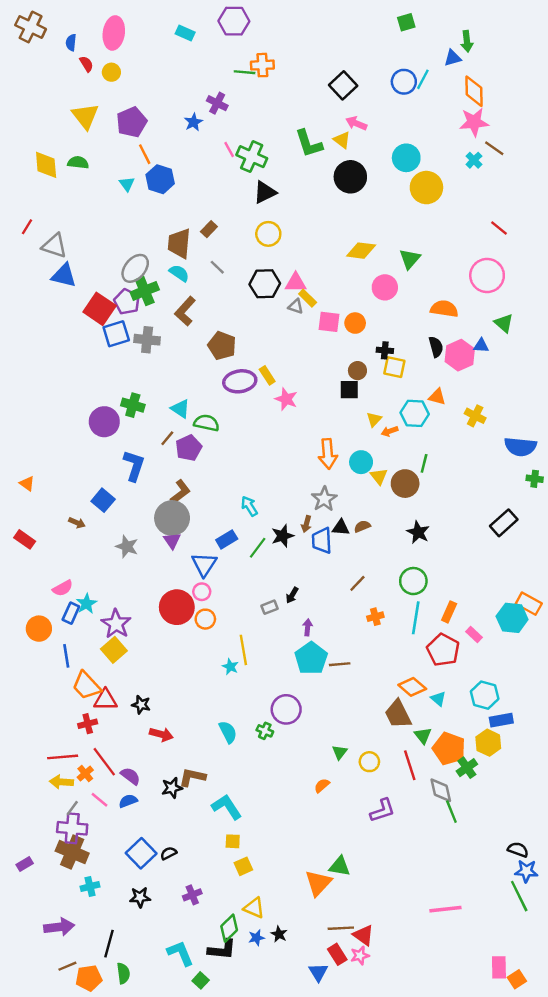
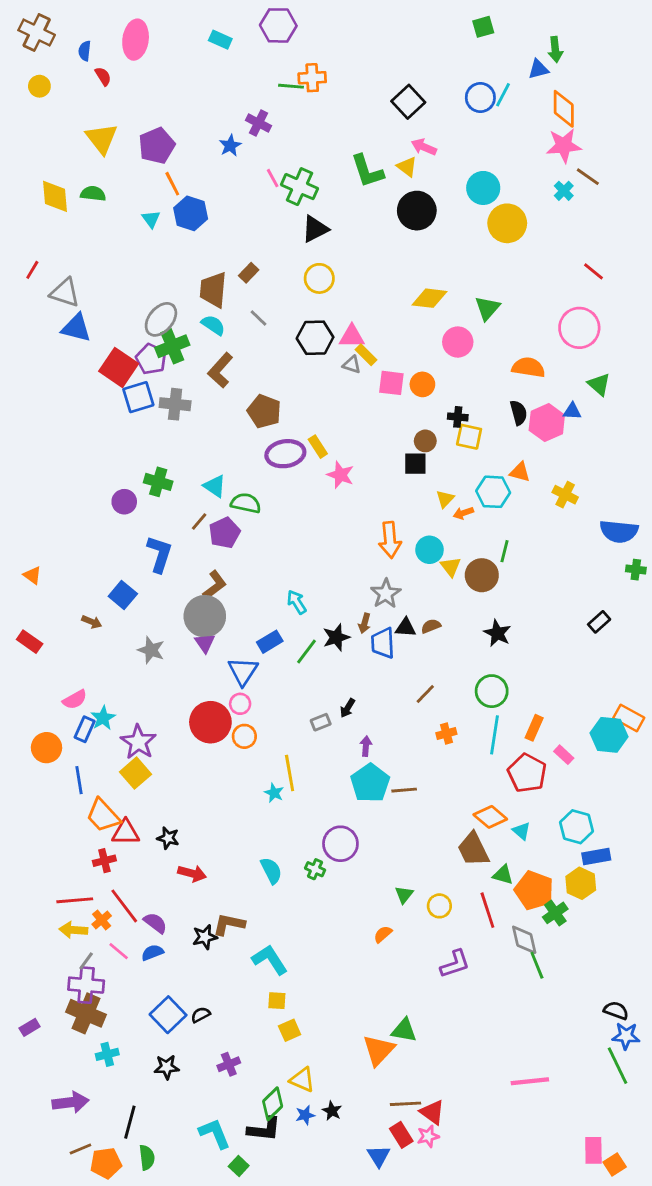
yellow circle: (111, 72) -> (39, 86), moved
purple circle: (104, 422) -> (124, 502), size x0.7
black rectangle: (504, 523) -> (599, 622), size x0.7
green triangle: (423, 736) -> (503, 875), turned -36

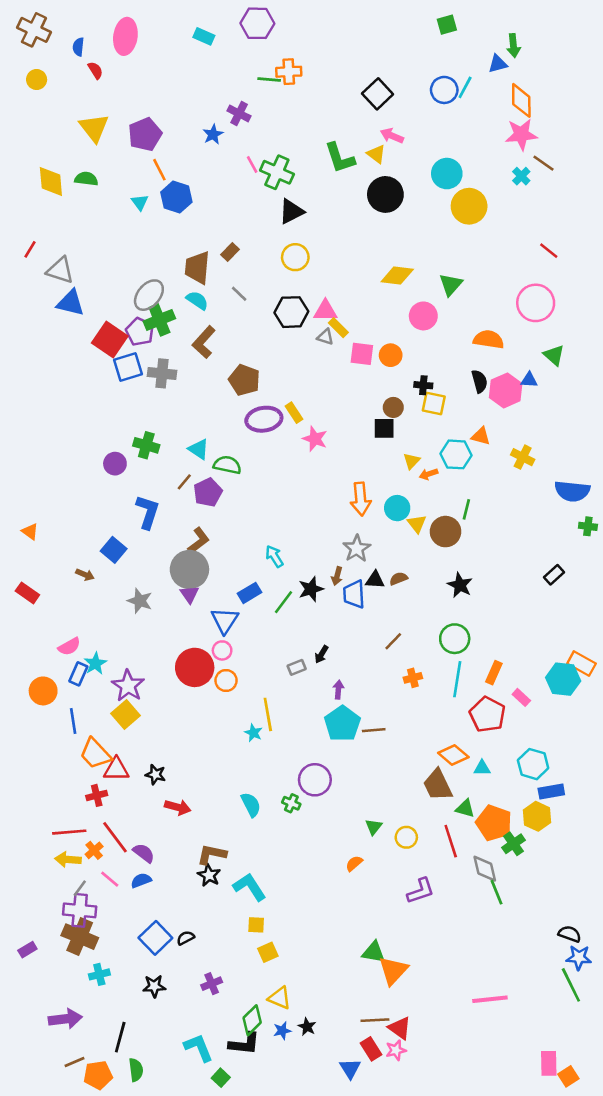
cyan triangle: (521, 831) -> (482, 768), turned -42
black star: (205, 937) -> (209, 875), moved, turned -30
orange triangle: (379, 1050) -> (393, 971), moved

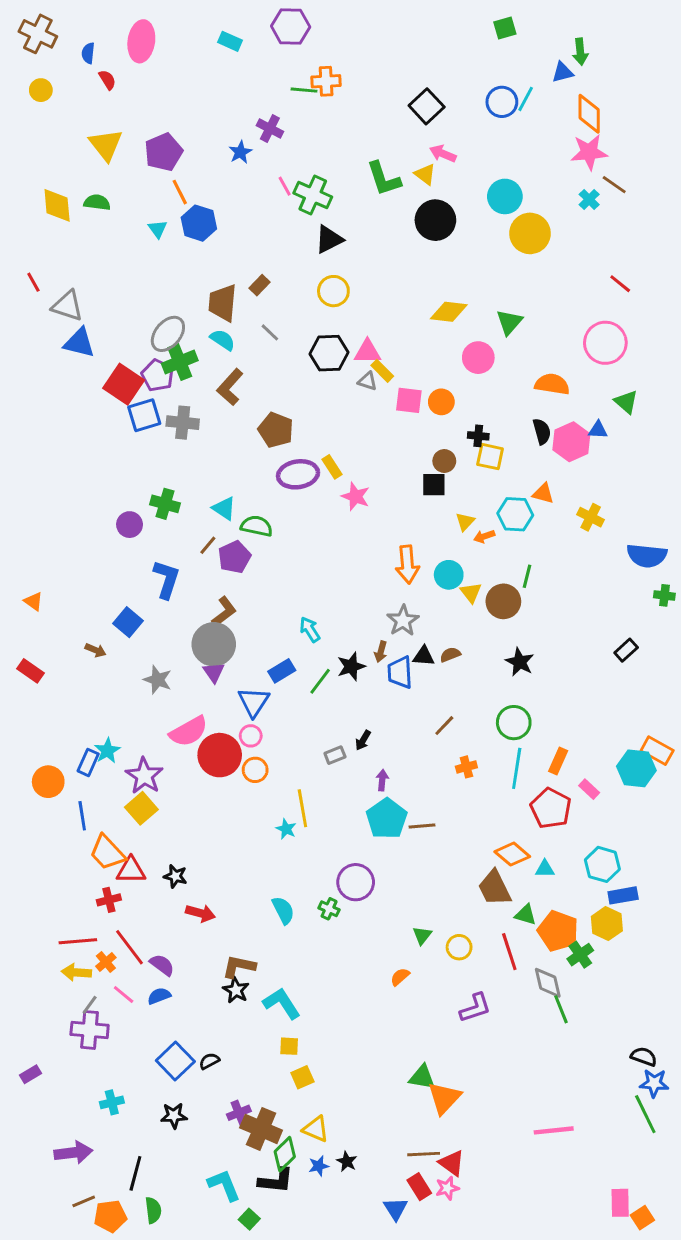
red line: (30, 249) -> (33, 282), turned -60
pink semicircle: (69, 647) -> (189, 731), moved, size x1.5
brown cross: (80, 937) -> (261, 1129), moved

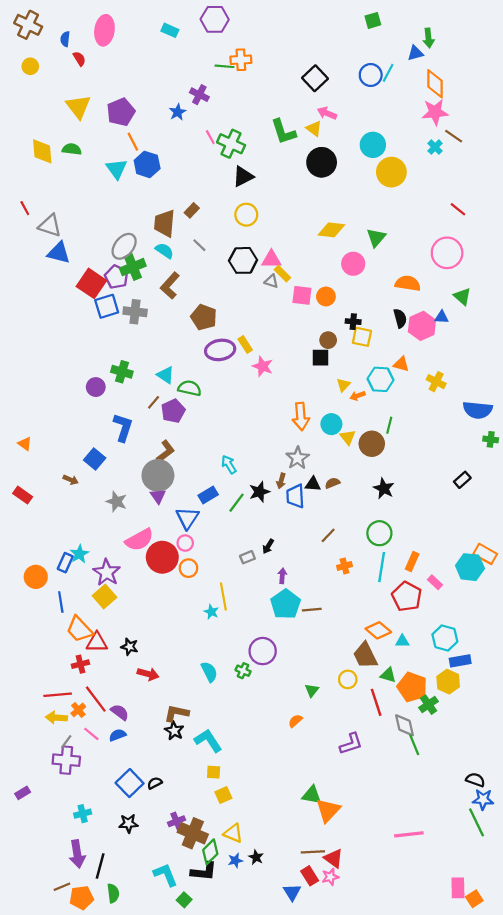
cyan triangle: (158, 229) -> (116, 169), size x1.5
yellow circle: (459, 947) -> (348, 679), moved
purple arrow: (73, 1153) -> (77, 854), moved, turned 88

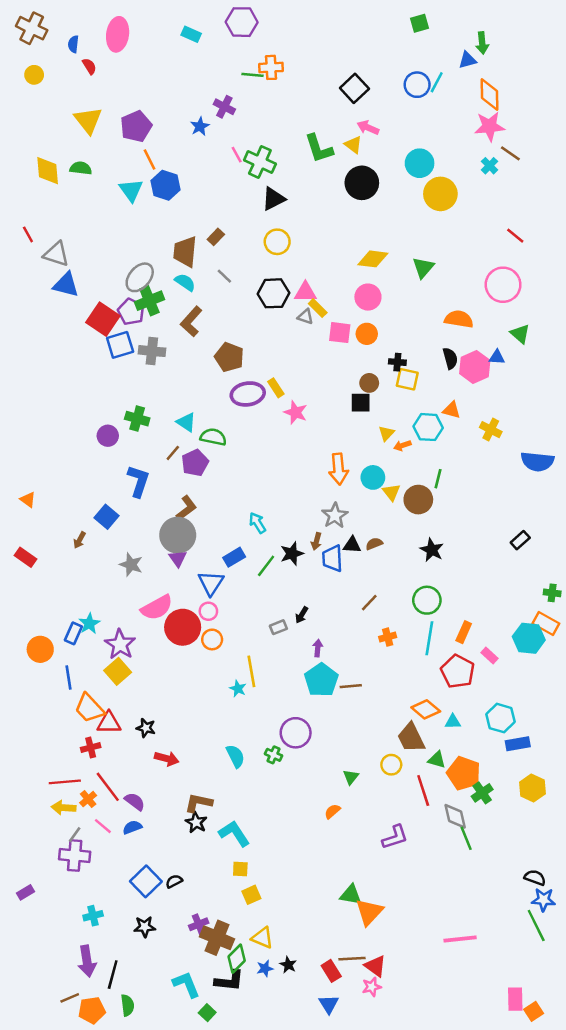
pink circle: (353, 264) -> (368, 297), moved
green cross: (491, 439) -> (552, 593), moved
brown arrow: (71, 480) -> (80, 540), turned 96
yellow hexagon: (448, 682) -> (532, 788), moved
red rectangle: (310, 876) -> (331, 971), moved

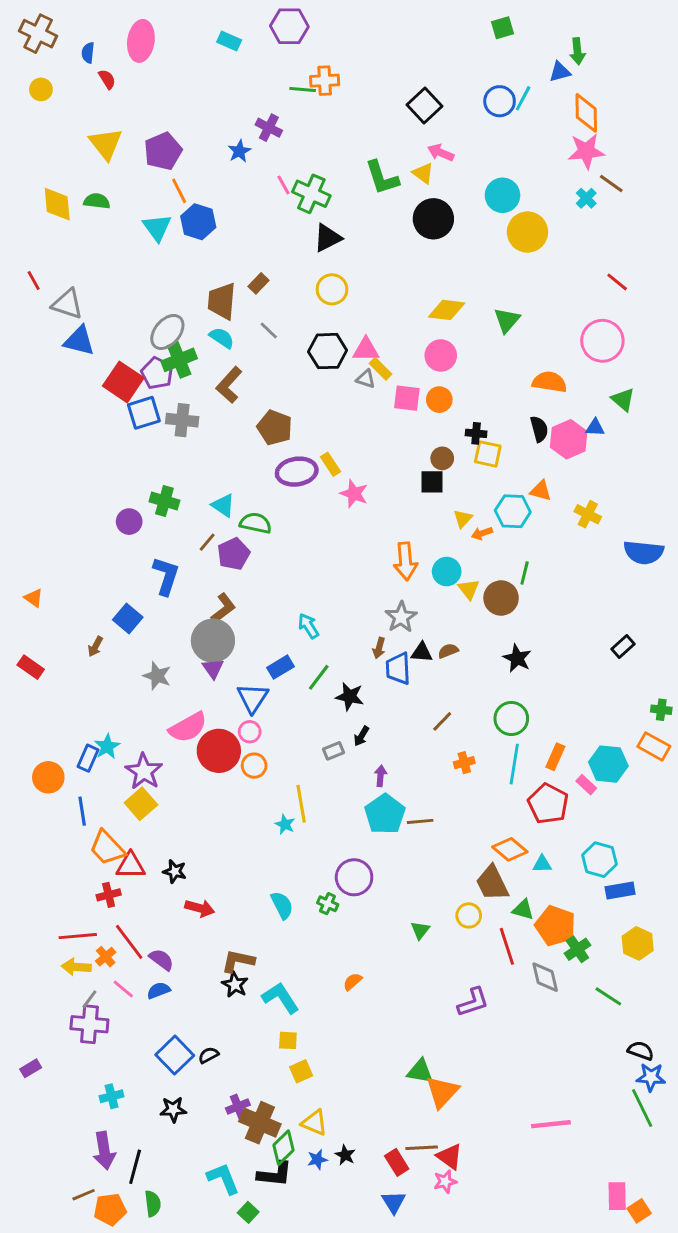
black star: (292, 554) -> (350, 696), moved, turned 30
cyan hexagon: (529, 638) -> (608, 764), moved
orange semicircle: (332, 811) -> (353, 982), moved
green line: (466, 838) -> (608, 996), moved, turned -35

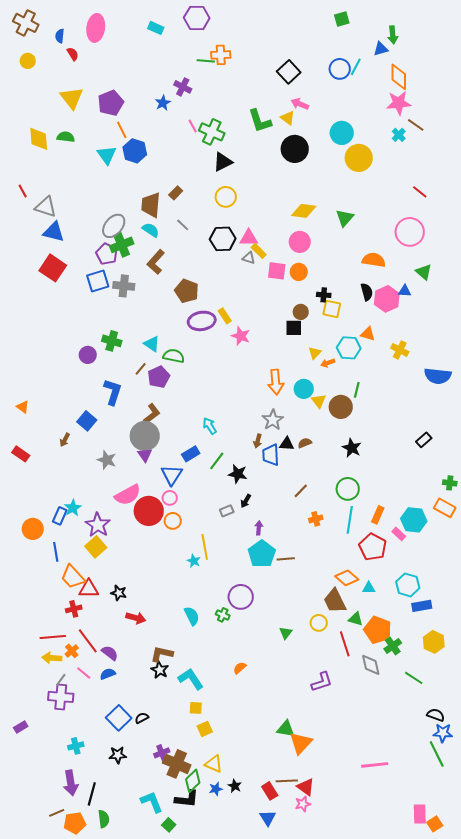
red square: (123, 382) -> (53, 268), moved

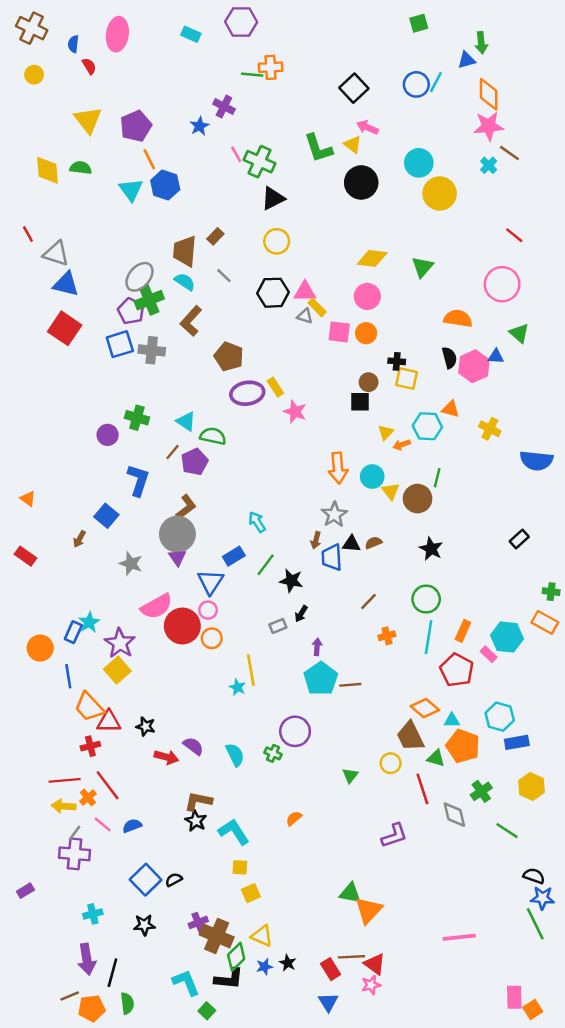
orange pentagon: (378, 630) -> (463, 746), moved
purple semicircle: (110, 653) -> (193, 746), moved

